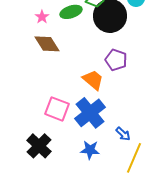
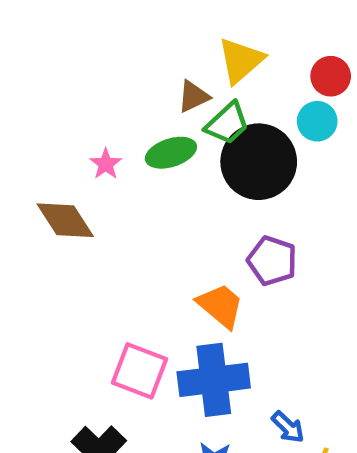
brown diamond: (47, 44) -> (65, 220), moved
blue cross: (90, 113) -> (214, 380), turned 32

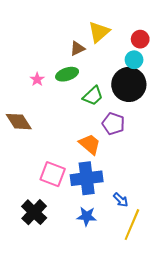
green trapezoid: (227, 123) -> (93, 96), moved
black circle: (259, 162) -> (129, 84), moved
brown diamond: (65, 220) -> (19, 122), moved

